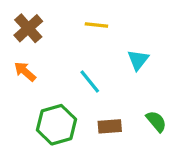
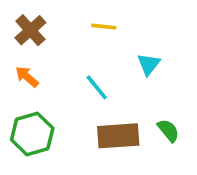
green hexagon: (57, 125) -> (32, 134), moved
brown rectangle: (110, 126) -> (118, 136), size x1.6

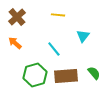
green hexagon: (32, 134) -> (35, 75), moved

